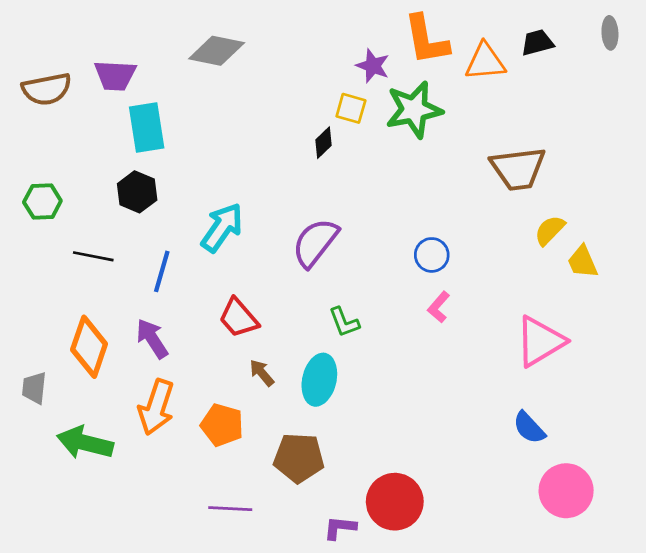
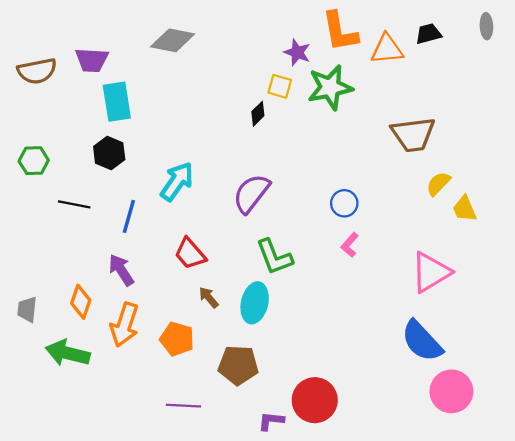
green L-shape: (344, 322) -> (274, 257), size x1.5
orange diamond: (89, 347) -> (81, 302), moved, size x0.7
blue semicircle: (529, 428) -> (422, 341), size x1.6

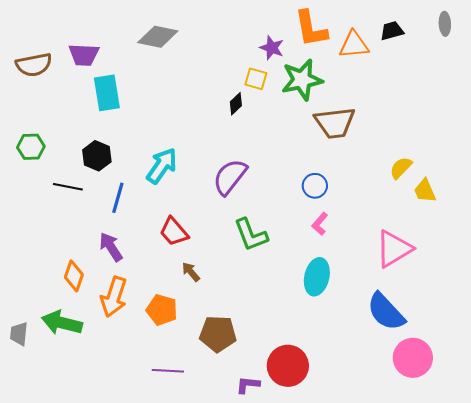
brown trapezoid: (413, 134) -> (335, 123), moved
black hexagon: (109, 153) -> (97, 156), moved
cyan ellipse: (255, 303) -> (317, 277), moved
gray trapezoid: (27, 309) -> (19, 334), moved

